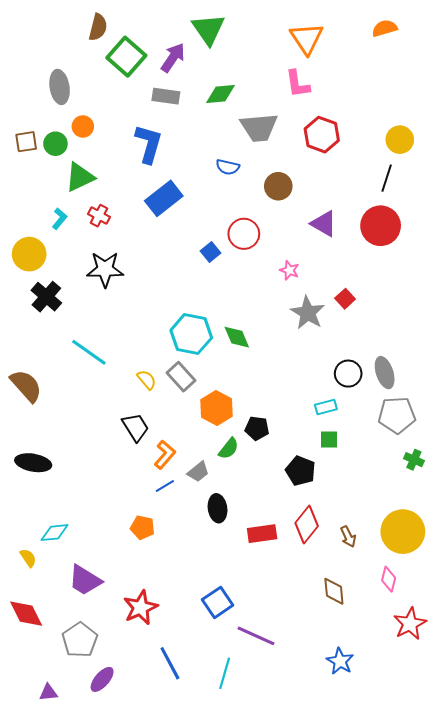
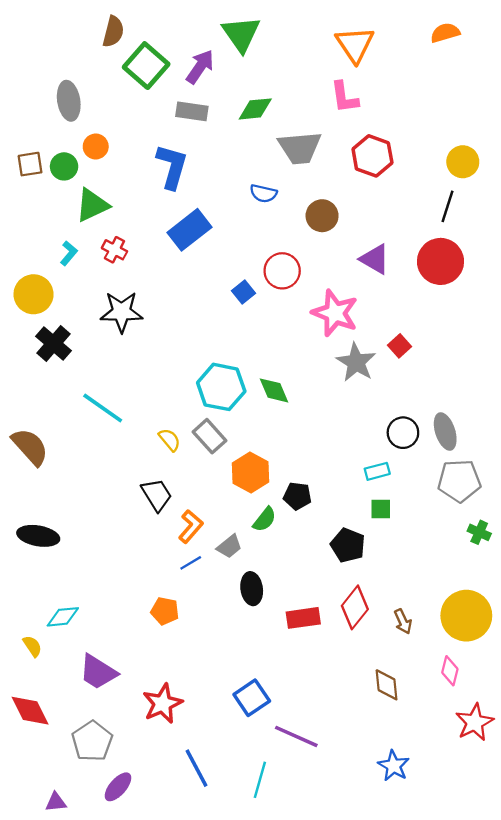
pink star: (289, 270) -> (335, 313), size x2.0

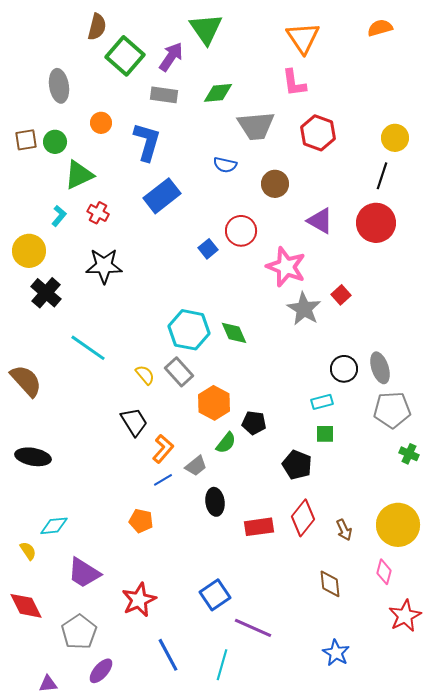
orange circle: (96, 147) -> (101, 123), moved

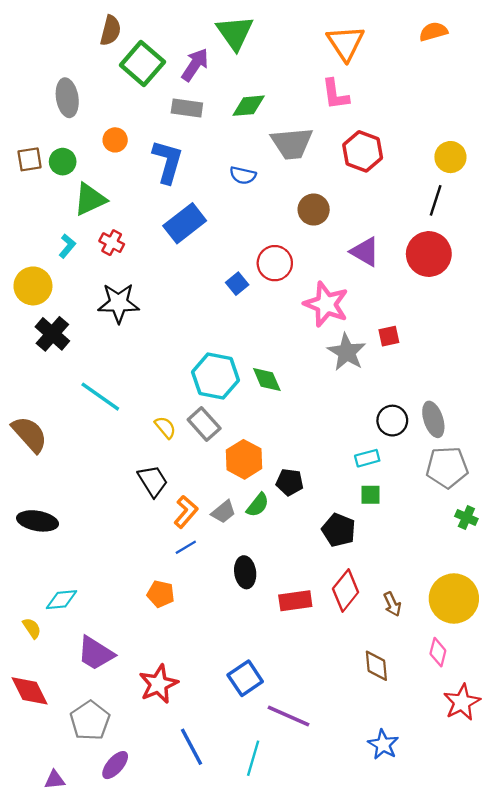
blue semicircle: (225, 165) -> (243, 175), moved
red square: (341, 295) -> (389, 336), turned 30
gray trapezoid: (196, 466) -> (223, 512), moved

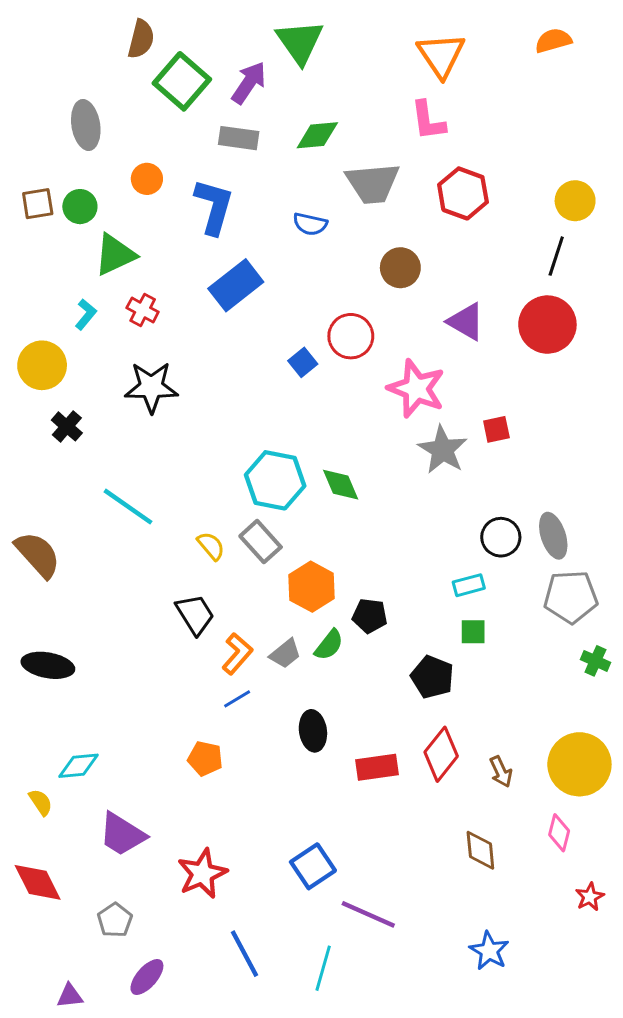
black cross: (52, 334) -> (67, 426), size x0.7
red star: (462, 702) -> (590, 897), size x0.6
gray pentagon: (90, 721) -> (115, 920), size x0.7

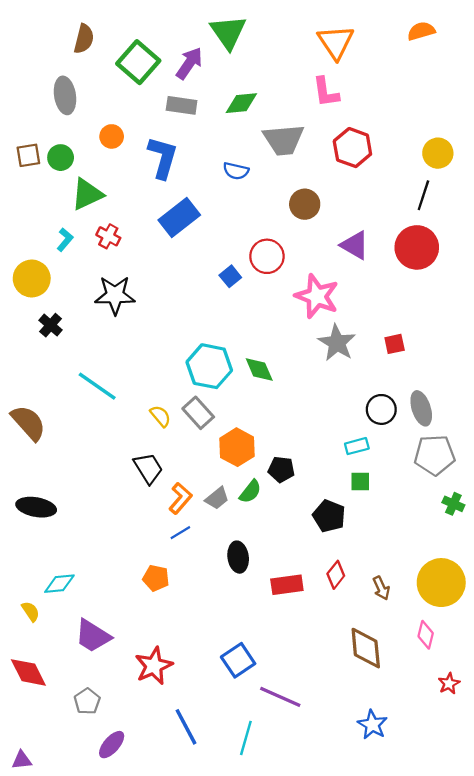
brown semicircle: (141, 39) -> (84, 39), moved
red square: (496, 429) -> (395, 344), moved
red diamond: (441, 754) -> (336, 575), size x0.7
brown diamond: (480, 850) -> (366, 648), size x1.4
purple triangle: (70, 996) -> (22, 760), moved

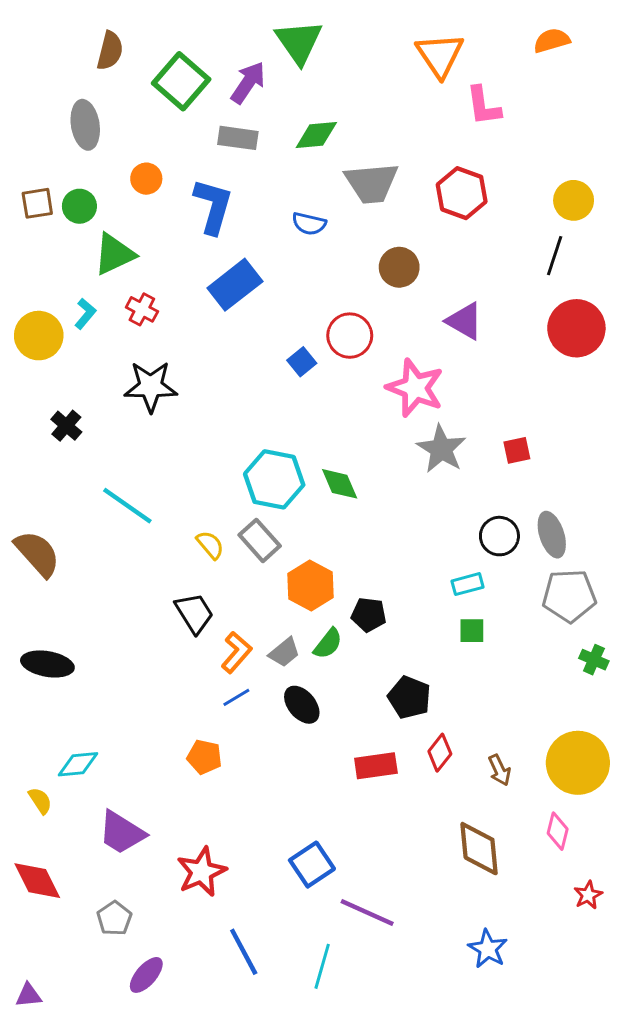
pink L-shape: (326, 92) -> (483, 106), moved
red circle: (417, 247) -> (576, 328), moved
yellow circle: (32, 279) -> (39, 336), moved
black pentagon: (329, 516) -> (409, 697), moved
black ellipse: (238, 557) -> (302, 705), moved, turned -32

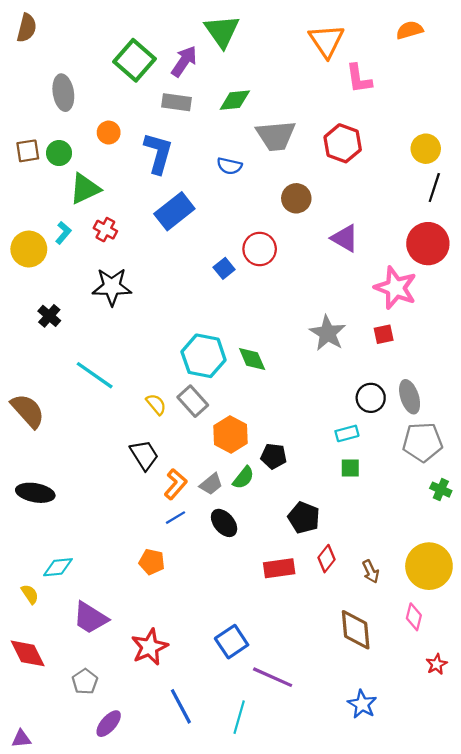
brown semicircle: (110, 51) -> (27, 28), moved
black line: (555, 256) -> (434, 188), moved
pink star: (415, 388) -> (396, 288), moved

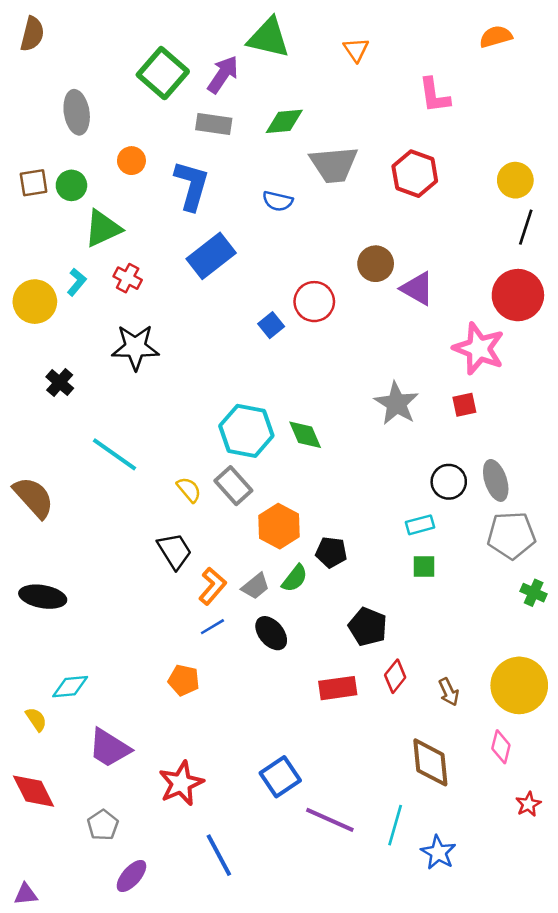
green triangle: (222, 31) -> (269, 38), turned -42
orange triangle: (326, 41) -> (356, 50), moved, size x0.6
brown circle: (296, 198) -> (376, 264), moved
cyan line: (239, 717) -> (395, 825), moved

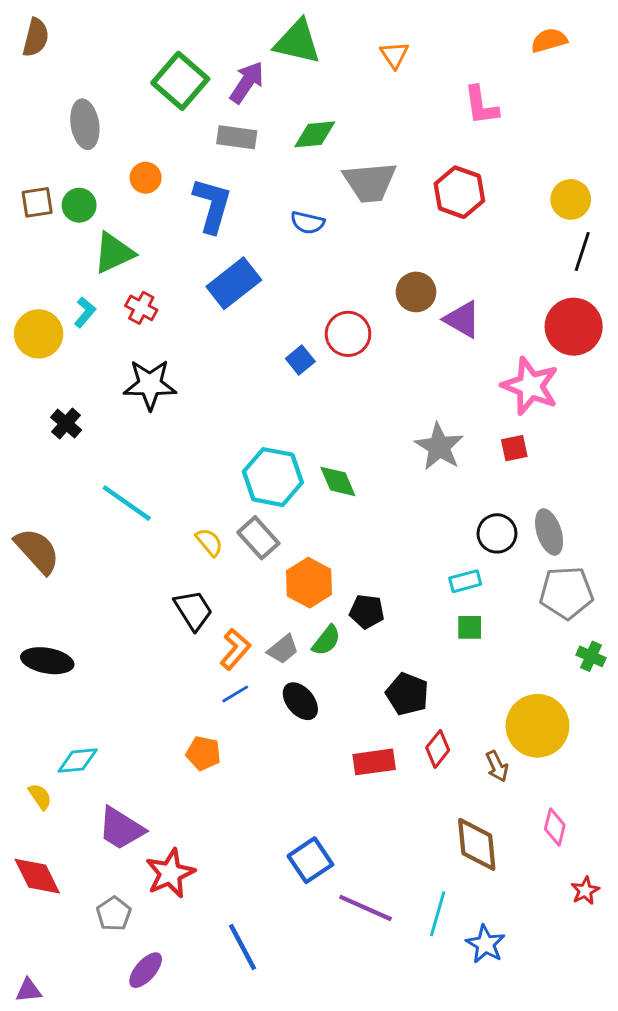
yellow circle: (519, 685) -> (537, 726), moved
red star: (181, 783) -> (170, 873), moved

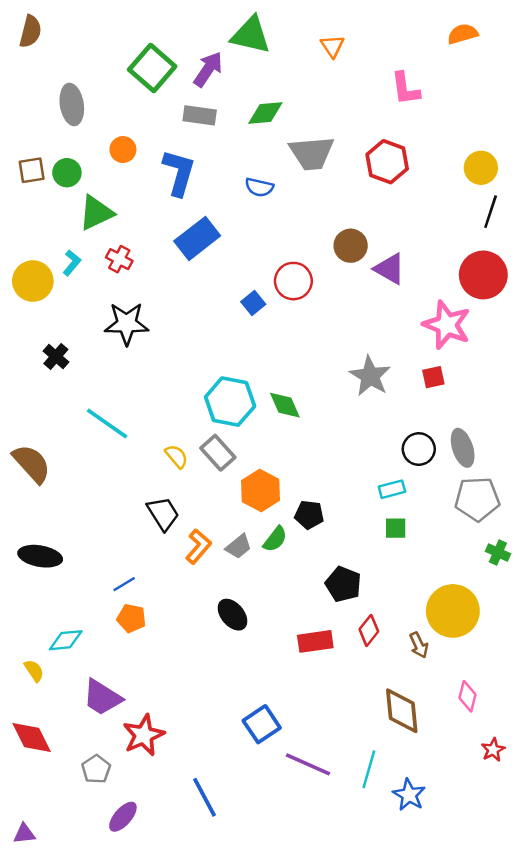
blue line: (235, 694) -> (124, 584), moved
black ellipse: (300, 701) -> (232, 615), moved
orange pentagon: (203, 753) -> (131, 618), moved

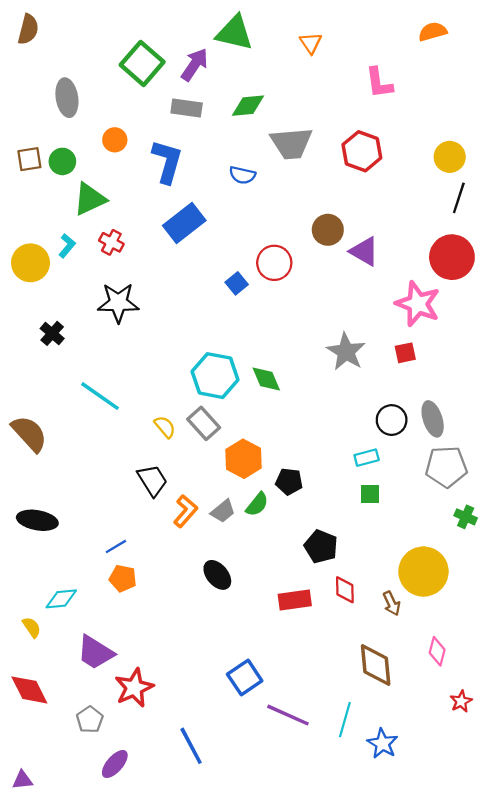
red diamond: (369, 630) -> (345, 590), turned -40

